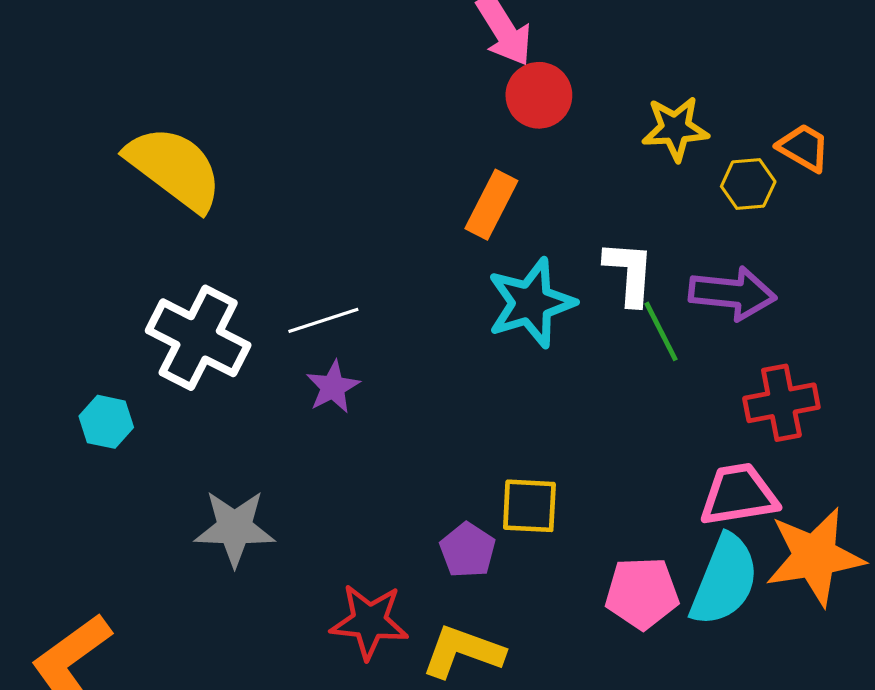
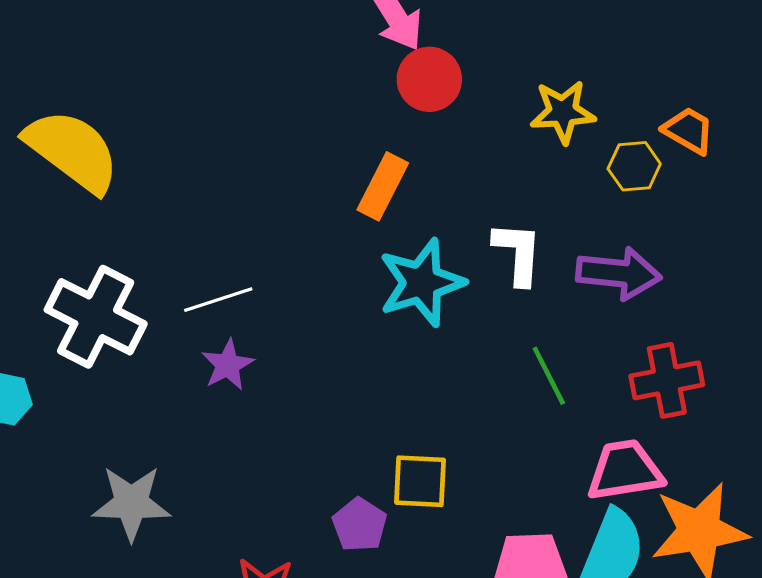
green line: (661, 331) -> (549, 376), moved

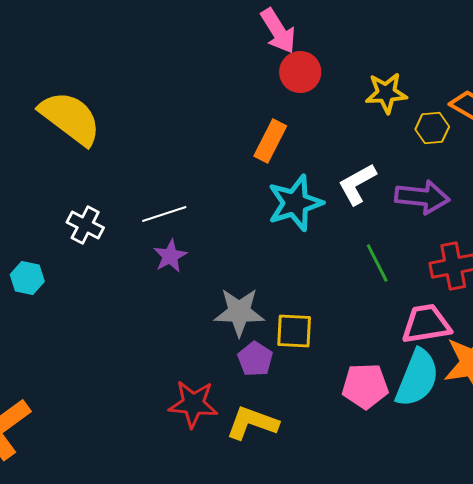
white L-shape: (518, 253) -> (357, 184), turned -123
white cross: (96, 317) -> (85, 225), size x0.6
gray star: (131, 503) -> (239, 312), moved

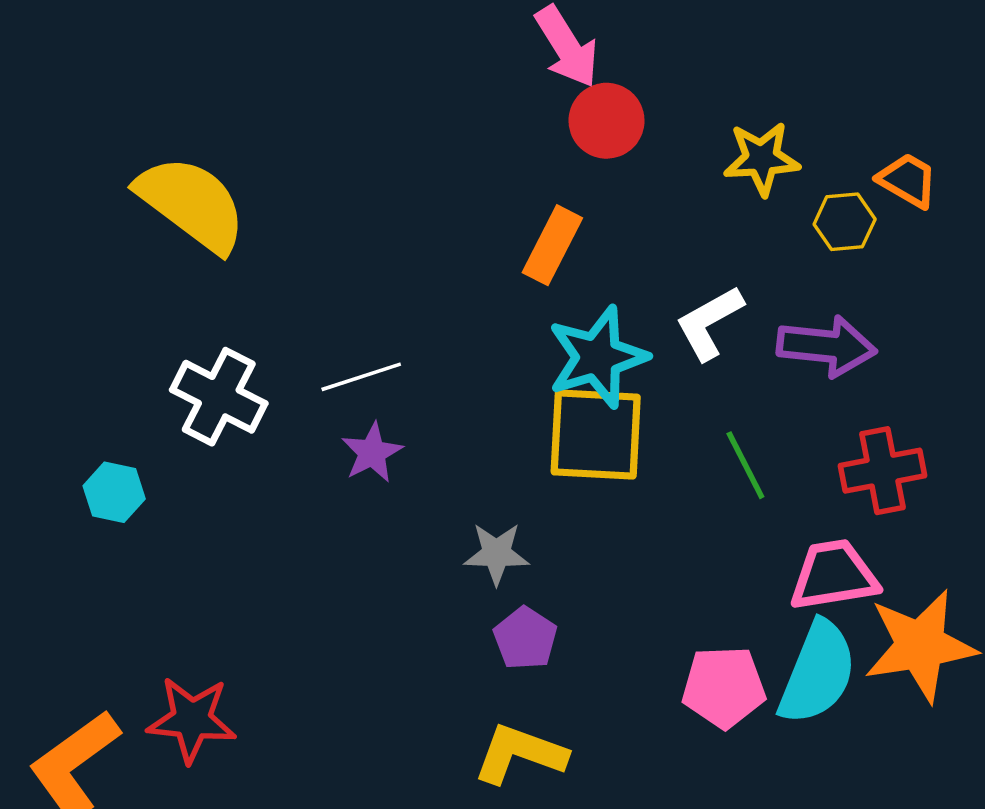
white cross: (85, 225) -> (219, 397), size x1.4
gray star: (239, 312) -> (496, 554), size x0.7
yellow square: (294, 331) -> (596, 435), moved, size x1.5
red star: (193, 404) -> (192, 720), moved

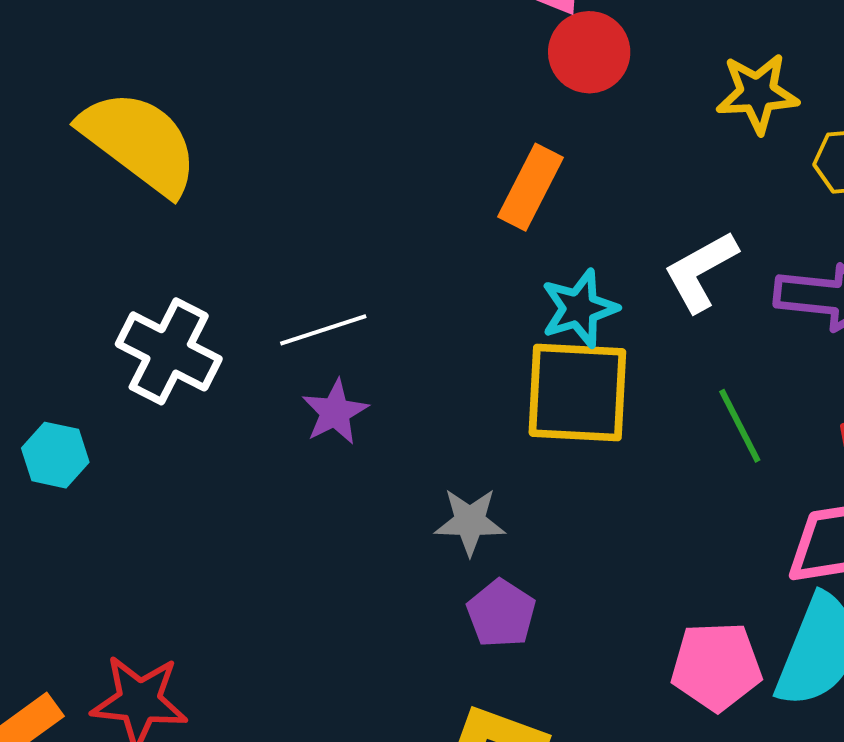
cyan star: (597, 357) -> (579, 308), size x0.7

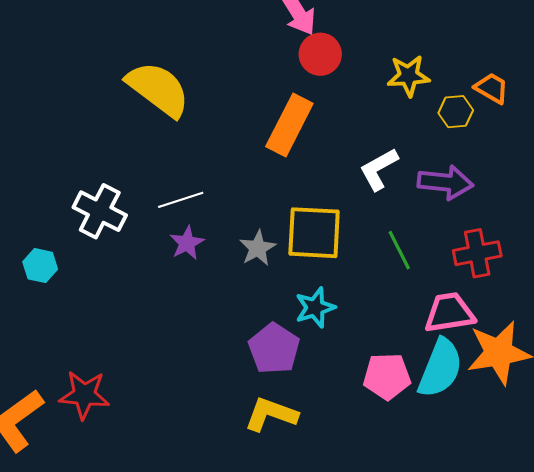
yellow semicircle: (139, 142) -> (158, 89), moved
orange rectangle: (530, 187) -> (289, 125), size x1.4
cyan star: (579, 308) -> (315, 308), moved
gray star: (470, 522) -> (258, 248), moved, turned -30
purple pentagon: (501, 613) -> (274, 349), size x1.4

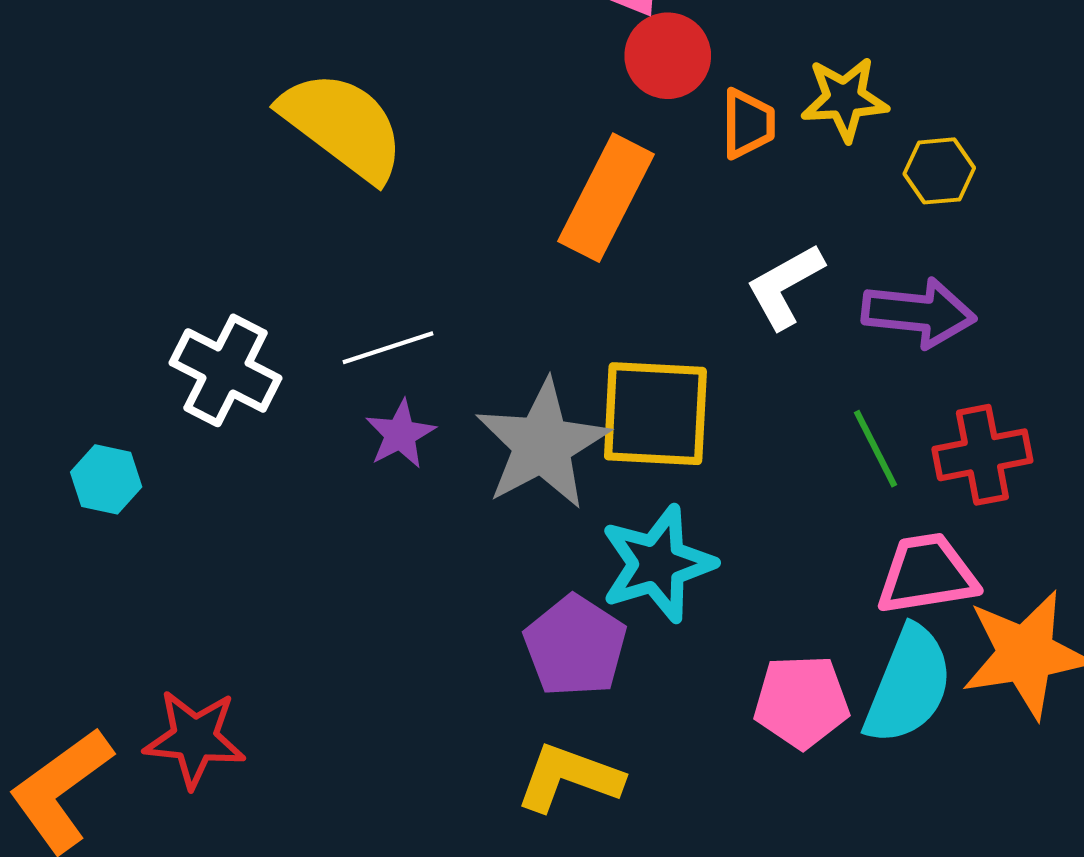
orange trapezoid: (492, 88) -> (748, 124), moved, turned 60
gray star: (258, 248) -> (542, 444), size x1.8
green line: (399, 250) -> (875, 449), moved
cyan star: (315, 308) -> (657, 564), size x1.4

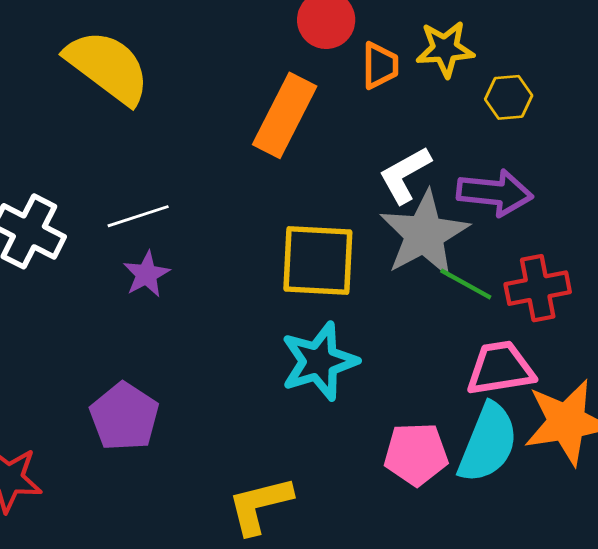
gray star: (542, 444) -> (424, 234), moved
green line: (875, 449) -> (466, 284), turned -34
purple pentagon: (575, 646) -> (124, 417), moved
yellow L-shape: (569, 778) -> (260, 505), turned -34

